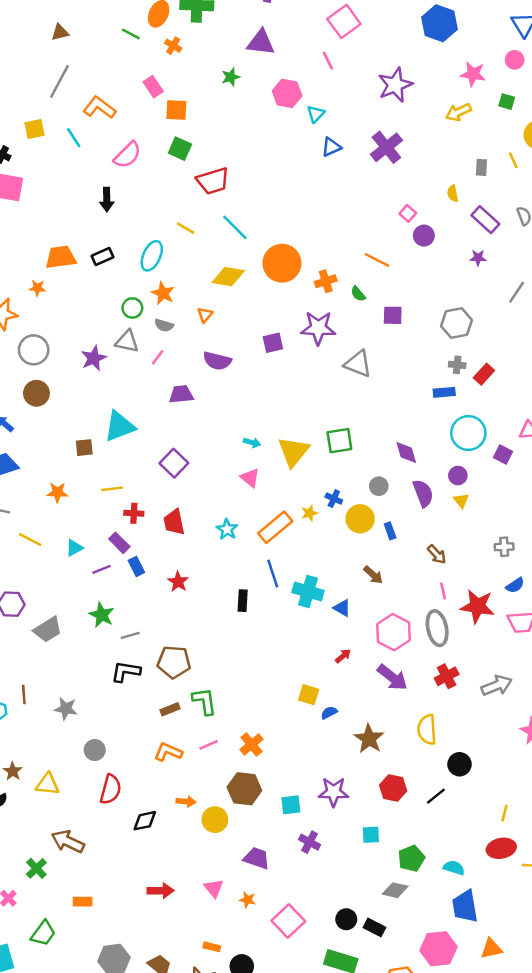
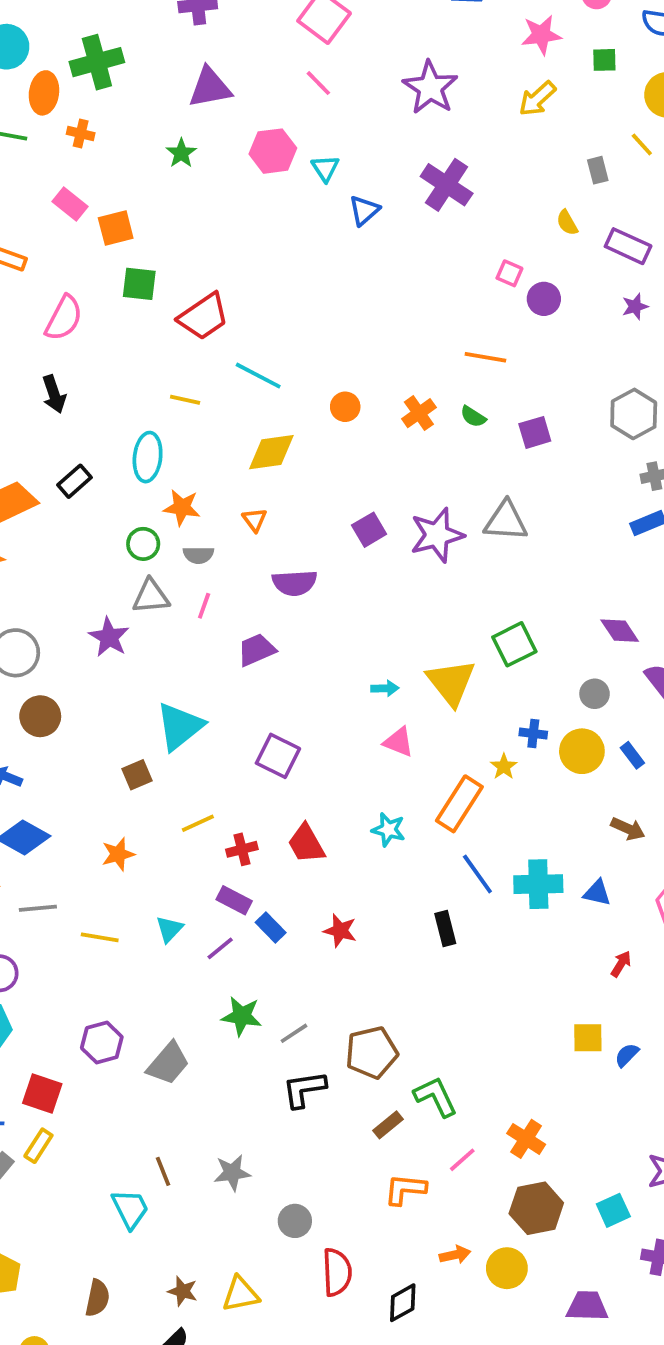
orange circle: (282, 263) -> (345, 407), size x0.5
purple star: (318, 328) -> (437, 535), moved

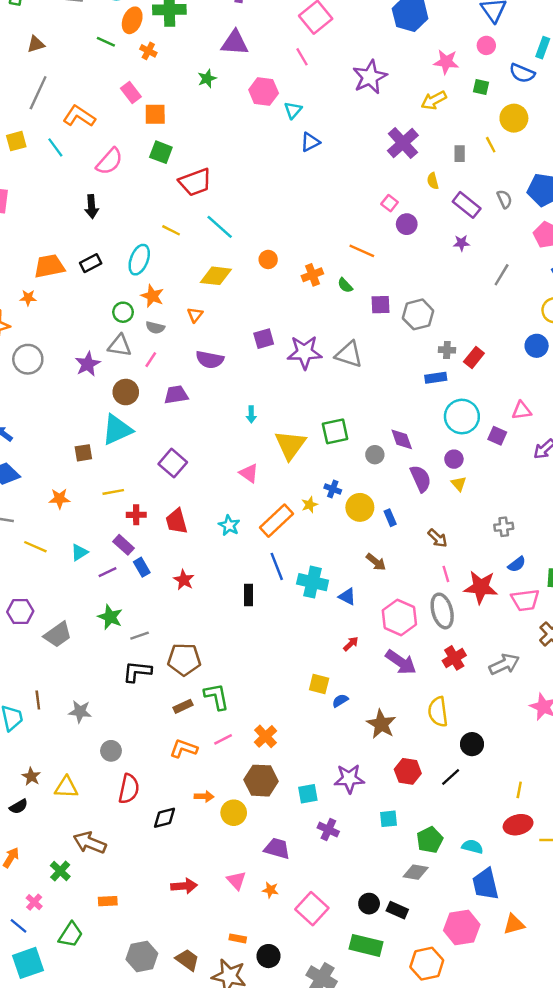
purple cross: (447, 185) -> (403, 143), moved
gray hexagon: (634, 414) -> (418, 314), moved
cyan arrow: (385, 688) -> (251, 414), moved, turned 77
gray circle: (595, 694) -> (375, 455), moved
brown circle: (40, 716) -> (126, 392), moved

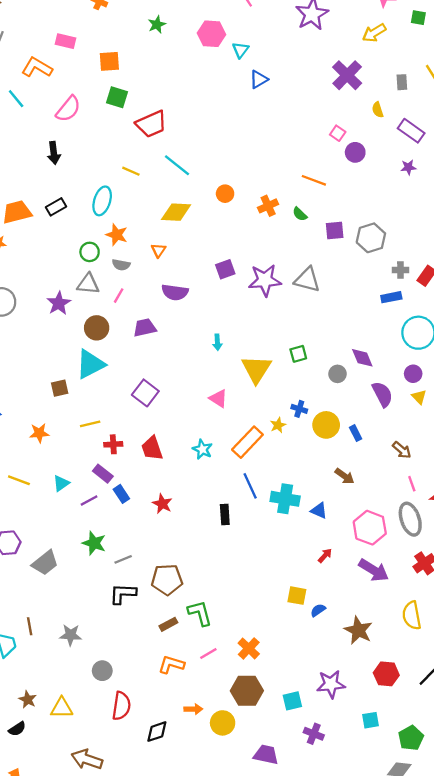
pink rectangle: (131, 92) -> (66, 41), moved, turned -36
green square: (335, 431) -> (298, 354), size x0.7

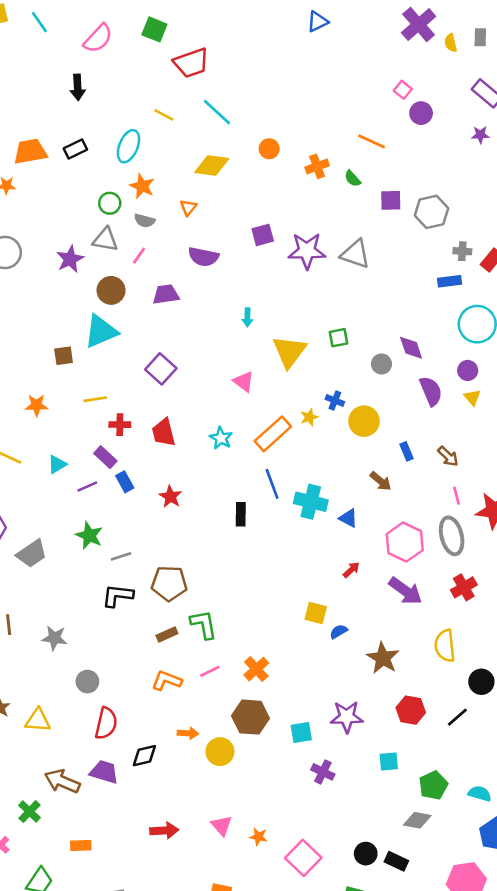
yellow semicircle: (378, 110) -> (451, 43), moved
blue rectangle: (356, 433) -> (406, 451), moved
purple trapezoid: (266, 755) -> (104, 772), moved

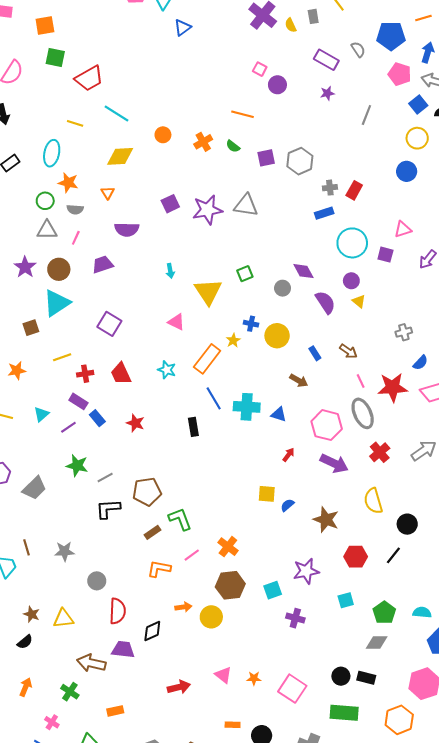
purple star: (70, 259) -> (25, 267), moved

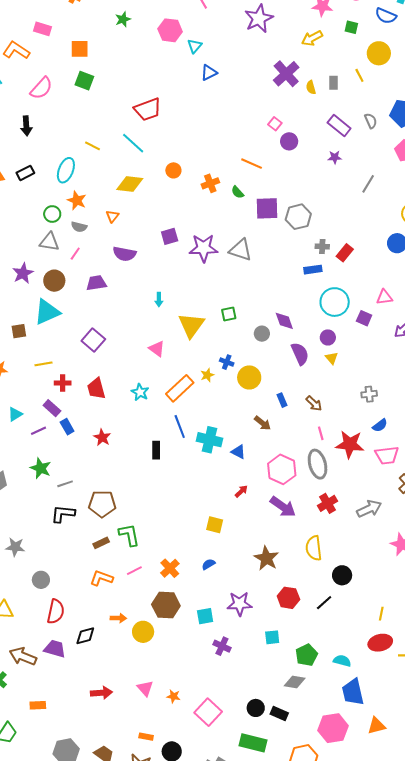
red trapezoid: (89, 78) -> (148, 109), moved
purple square: (266, 158) -> (267, 208), size x1.4
blue semicircle: (287, 505) -> (208, 564), moved

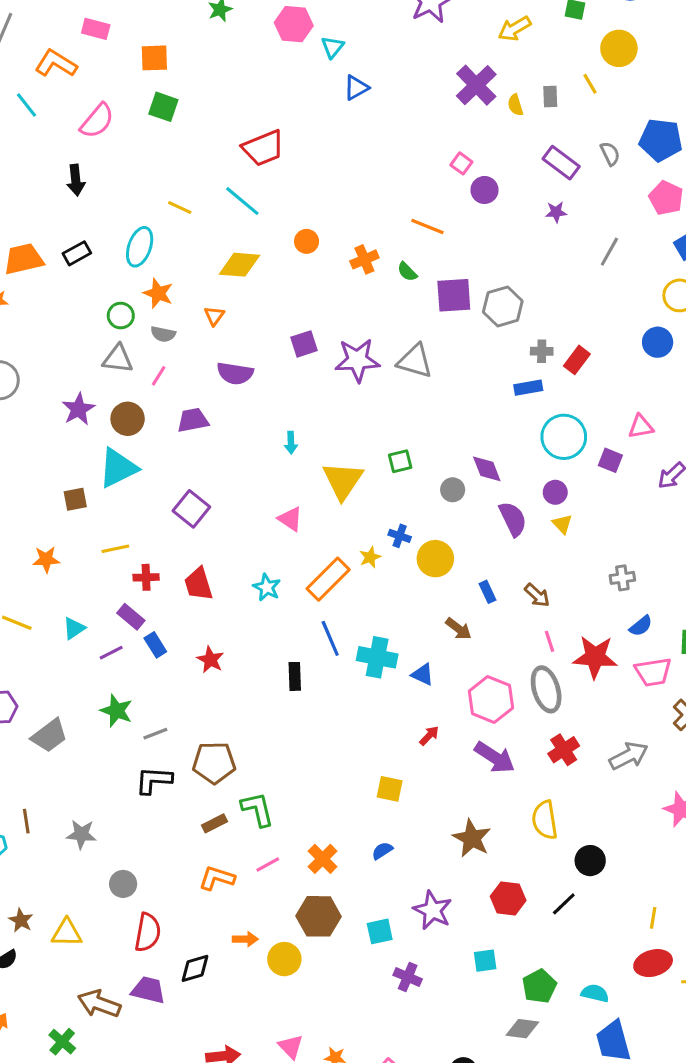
purple star: (240, 604) -> (433, 910), turned 30

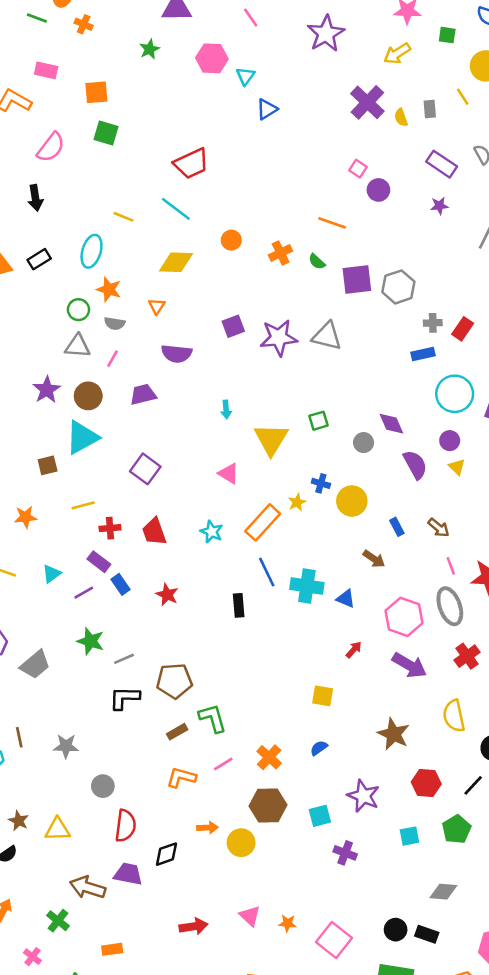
green pentagon: (539, 986) -> (457, 829), moved

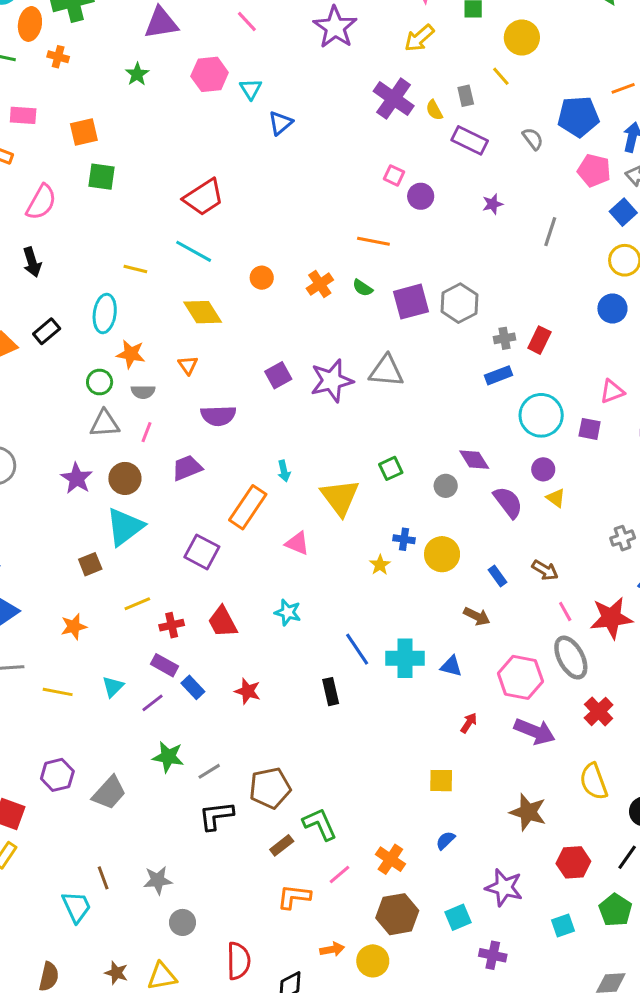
purple rectangle: (442, 164) -> (470, 140), moved
yellow diamond: (176, 262) -> (203, 312), turned 64
orange rectangle: (263, 522) -> (248, 507), moved
gray circle: (103, 786) -> (182, 922), moved

